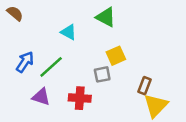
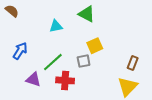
cyan triangle: (69, 32) -> (56, 26), turned -40
green line: (51, 67) -> (53, 62), moved
brown rectangle: (145, 86) -> (133, 63), moved

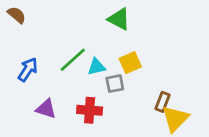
cyan triangle: (56, 26) -> (97, 67), moved
green line: (53, 62) -> (73, 60), moved
brown rectangle: (133, 63) -> (162, 102), moved

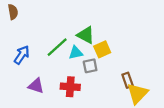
brown semicircle: (17, 15) -> (13, 12), turned 40
green triangle: (119, 19) -> (86, 35), moved
brown rectangle: (162, 102) -> (128, 80), turned -40

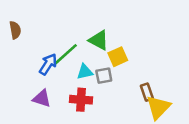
brown semicircle: (13, 12) -> (15, 30), moved
cyan triangle: (76, 53) -> (85, 72), moved
blue arrow: (22, 55) -> (48, 64), moved

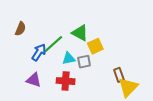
brown semicircle: (15, 30) -> (20, 29), moved, turned 32

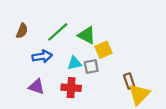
green line: (53, 44) -> (58, 32), moved
blue arrow: (39, 52) -> (42, 56), turned 48

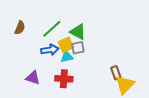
yellow square: (103, 50) -> (66, 45), moved
blue arrow: (42, 56) -> (50, 50), moved
gray square: (91, 67) -> (78, 48), moved

